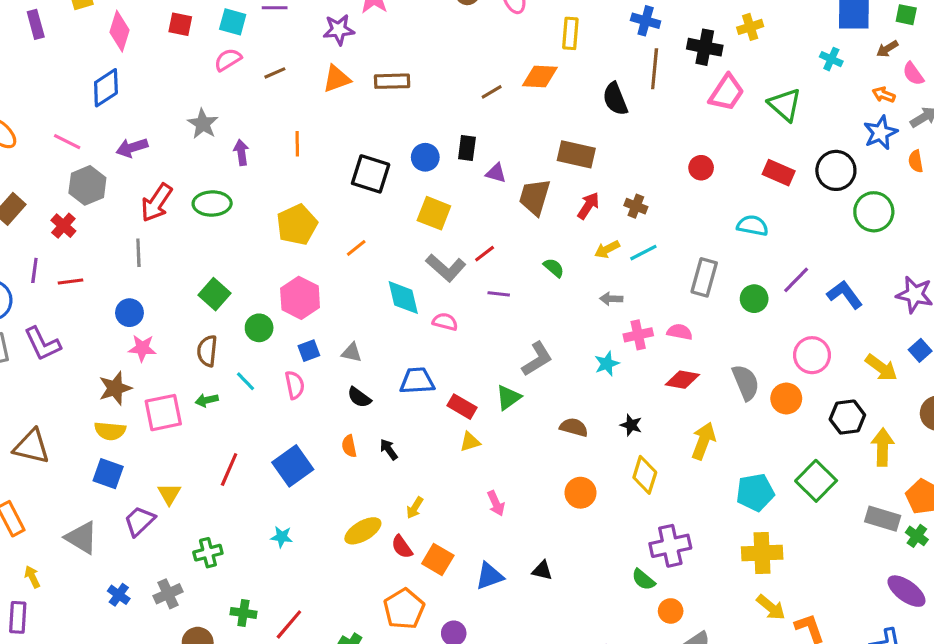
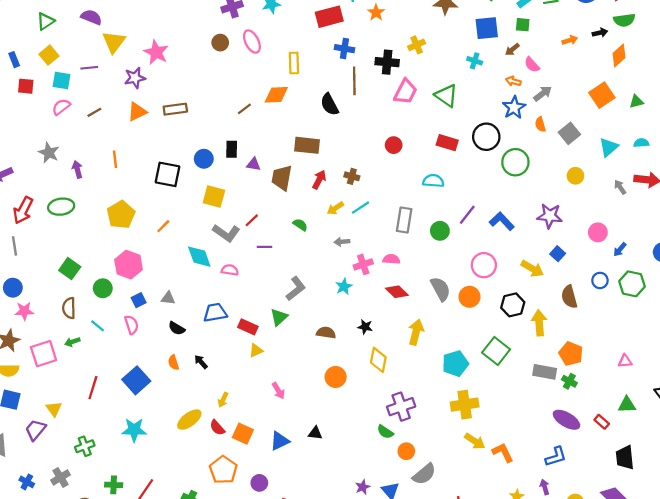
red diamond: (682, 380) -> (397, 292), turned 40
cyan star: (282, 537) -> (134, 430), size x1.6

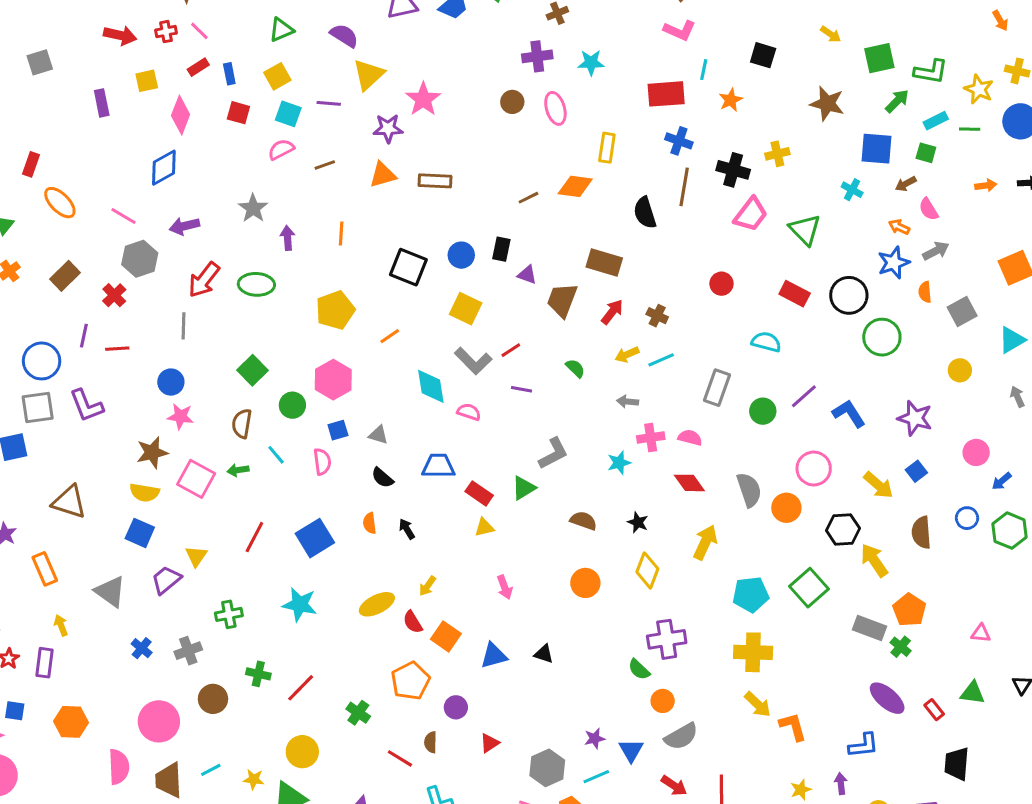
yellow arrow: (539, 323) -> (874, 560), turned -40
pink square: (44, 354) -> (196, 479), turned 36

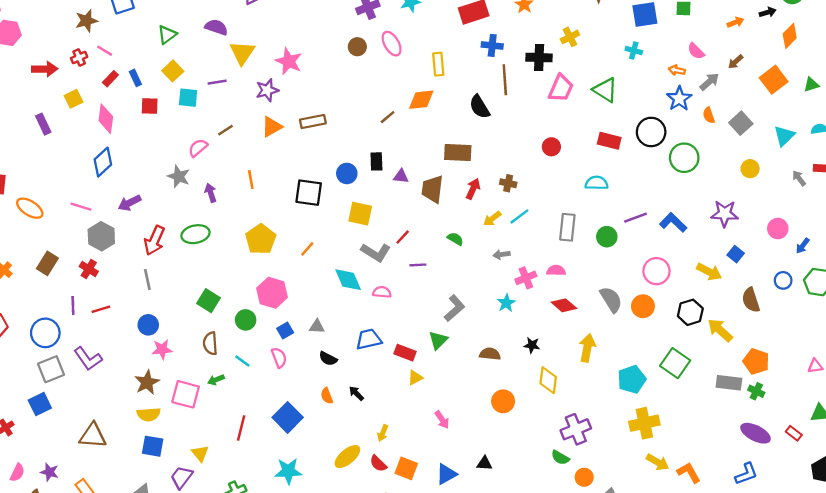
pink semicircle: (281, 149) -> (198, 148), moved
brown arrow: (906, 184) -> (736, 62), moved
purple line: (804, 396) -> (635, 218), turned 35

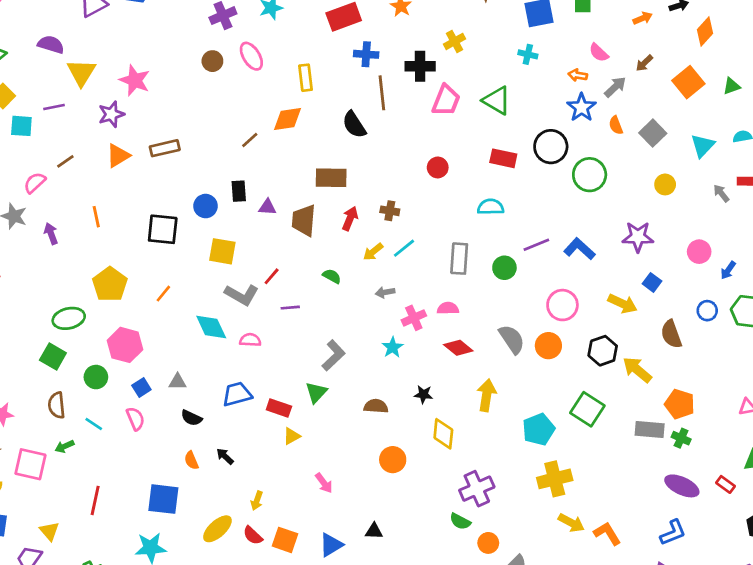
green ellipse: (195, 234) -> (69, 318), moved
blue square: (288, 417) -> (163, 499), moved, turned -36

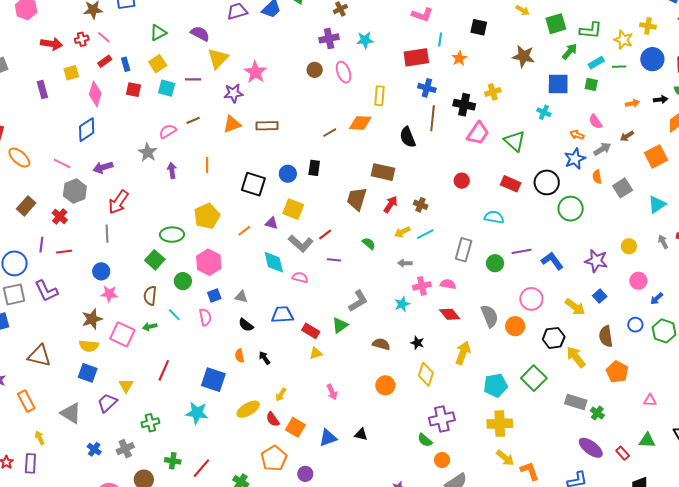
yellow circle: (665, 184) -> (629, 246), moved
purple triangle: (267, 207) -> (272, 223), moved
orange pentagon: (680, 404) -> (617, 372), moved

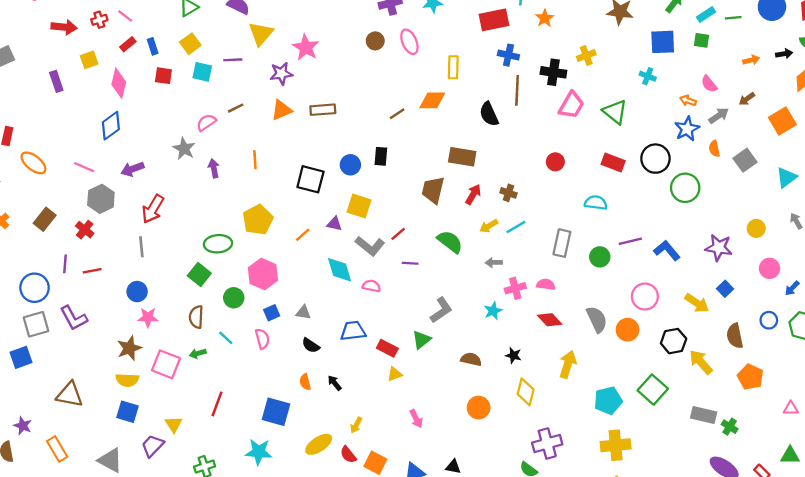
green semicircle: (369, 243) -> (450, 242), size x1.6

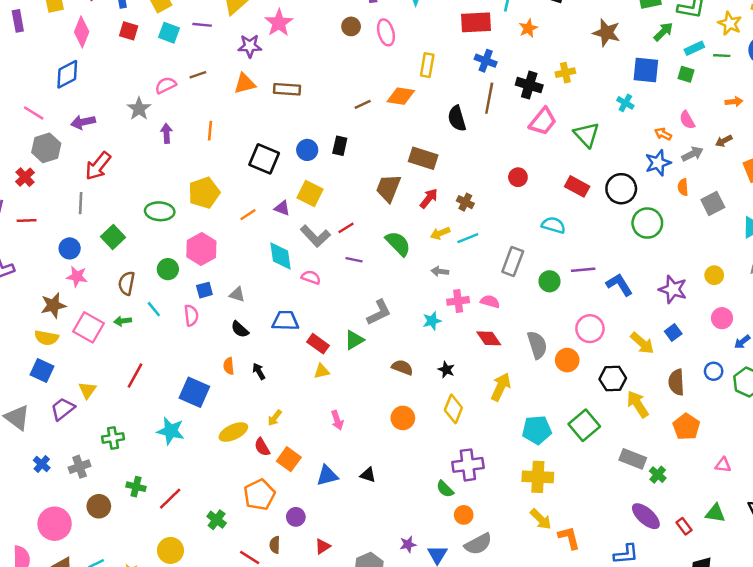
green square: (199, 275) -> (113, 237), moved

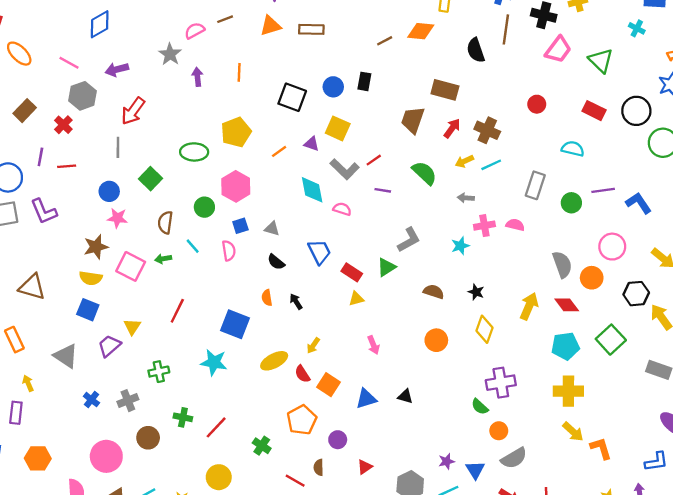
brown cross: (465, 202) -> (487, 130), size x1.5
blue trapezoid: (285, 321) -> (319, 252), turned 64
red diamond: (489, 338) -> (567, 305), moved

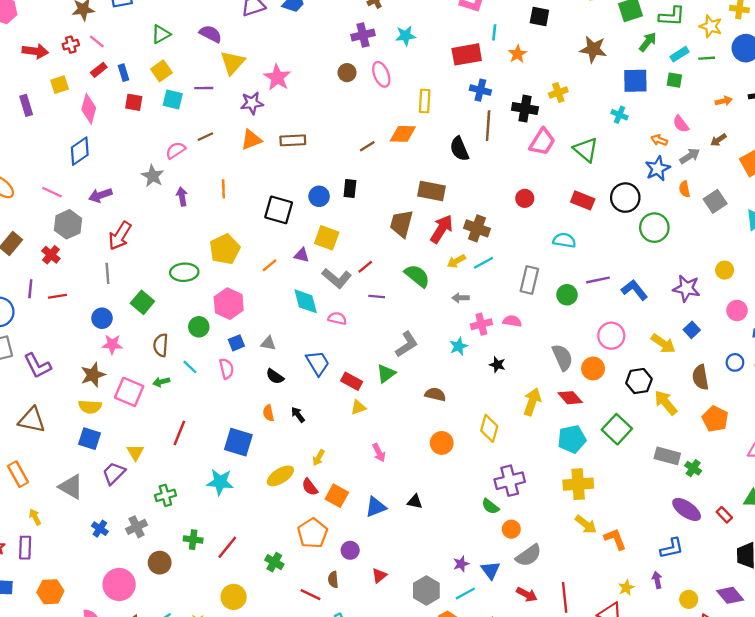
red arrow: (452, 128) -> (442, 229), size x1.4
purple L-shape: (44, 211) -> (37, 366), moved
black star: (476, 292) -> (497, 365), moved

